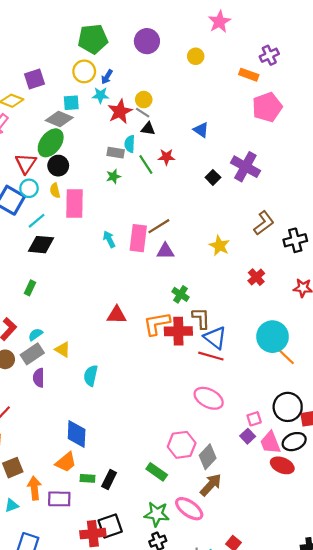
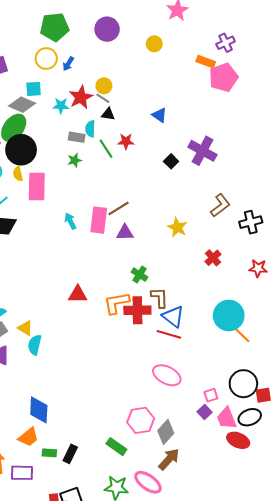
cyan star: (100, 95) -> (61, 106), moved
pink pentagon: (267, 107) -> (223, 77), moved
black circle: (58, 166) -> (21, 150), size x1.5
cyan semicircle: (91, 376) -> (35, 345), moved

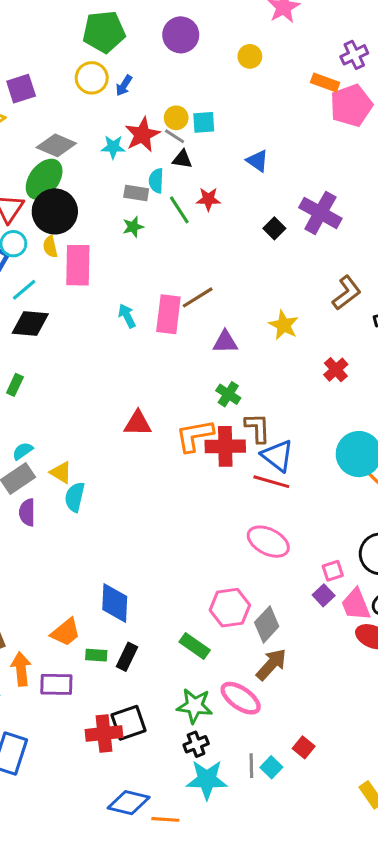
cyan square: (34, 89) -> (204, 122), moved
purple triangle: (125, 233) -> (225, 342), moved
blue diamond: (39, 410) -> (115, 603), moved

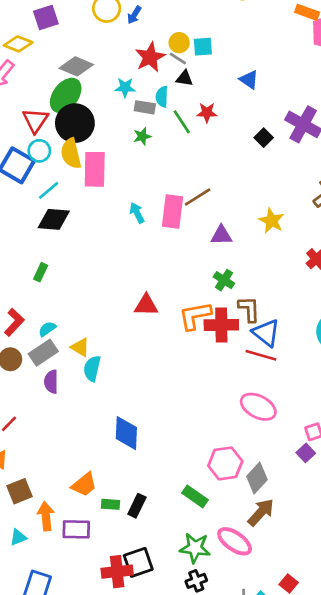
cyan star: (113, 147) -> (125, 87), moved
yellow semicircle: (50, 247) -> (71, 153), size x1.6
blue diamond: (115, 603) -> (126, 433), moved

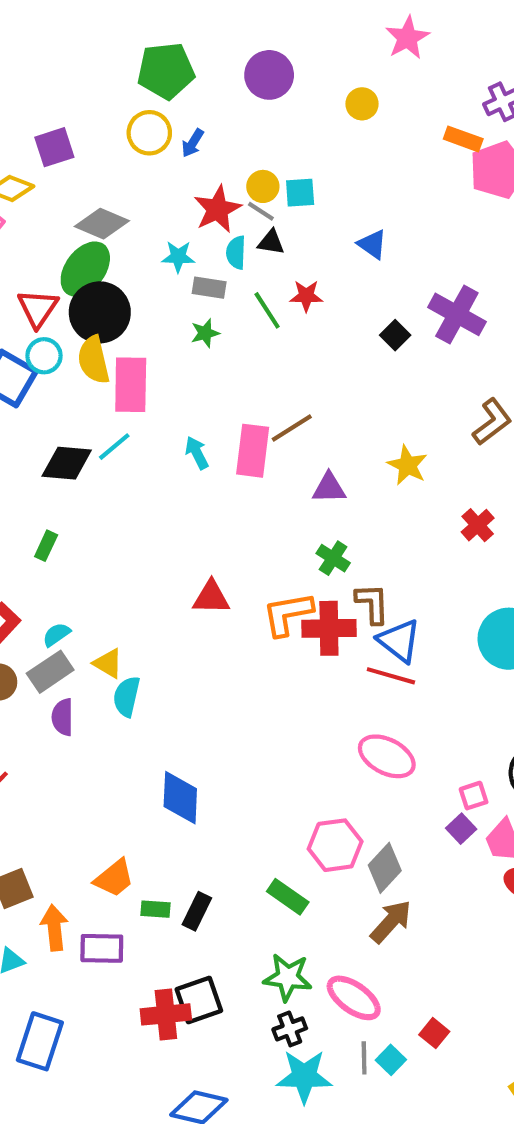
cyan semicircle: (162, 97) -> (236, 253), moved
cyan line: (49, 190) -> (114, 447), moved
pink ellipse: (235, 541) -> (354, 998), moved

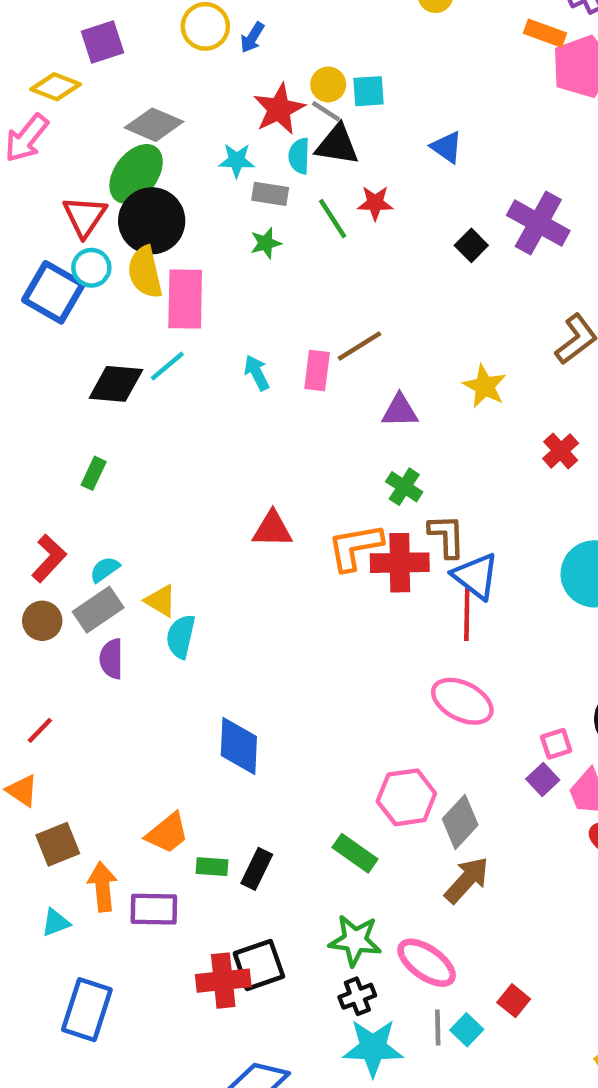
black triangle: (271, 242) -> (337, 145), size x1.5
pink rectangle: (253, 451) -> (317, 371), size x0.7
red line: (391, 676) -> (467, 614), turned 75

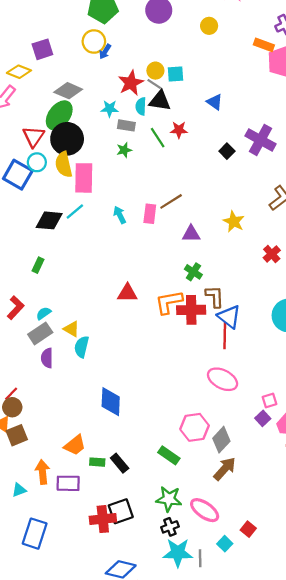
blue arrow: (252, 38) -> (105, 52), moved
brown circle: (42, 621) -> (12, 407), moved
brown square: (58, 844) -> (17, 435), moved
black rectangle: (257, 869) -> (120, 463), turned -66
gray line: (438, 1028) -> (200, 558), moved

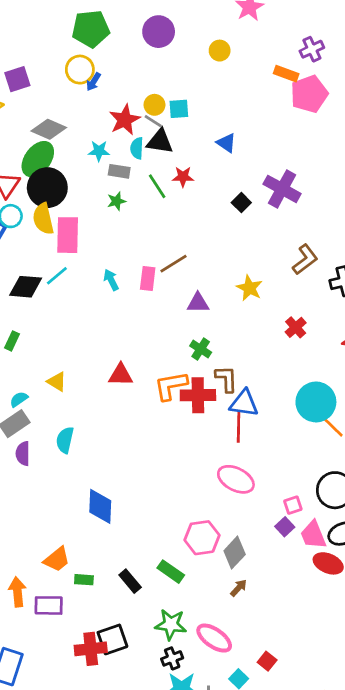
blue triangle: (229, 317) -> (244, 403), turned -30
yellow triangle: (72, 329) -> (57, 382), moved
black rectangle: (120, 463) -> (130, 581), moved
brown arrow: (225, 469) -> (239, 588), size x0.6

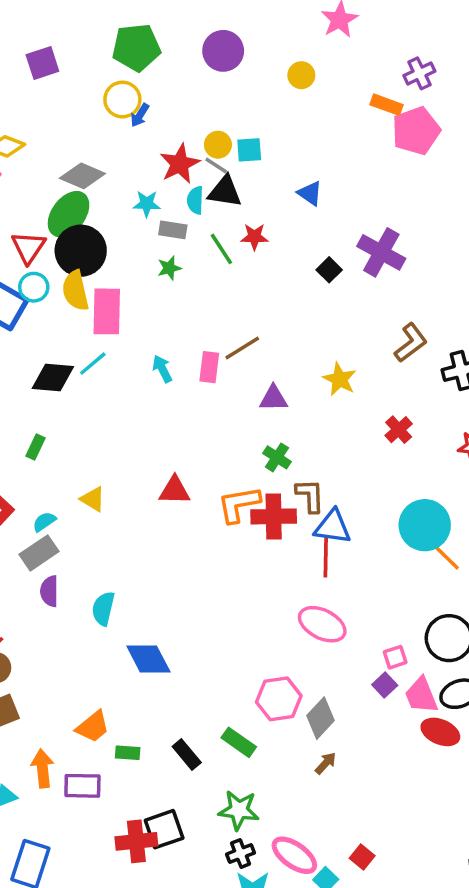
purple square: (17, 79) -> (42, 63), moved
cyan semicircle: (65, 440) -> (103, 609), moved
blue diamond: (100, 506) -> (148, 659), turned -30
pink ellipse: (214, 638) -> (294, 855), moved

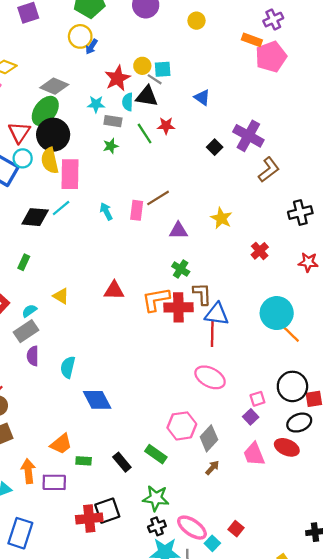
gray line: (216, 166) -> (155, 79), moved
brown L-shape: (411, 343) -> (269, 170), moved
pink trapezoid: (421, 695) -> (254, 454), moved

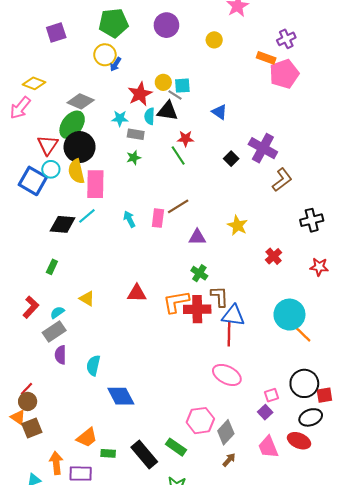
green line: (145, 134) -> (178, 155), moved
black rectangle: (122, 462) -> (144, 454), size x1.5

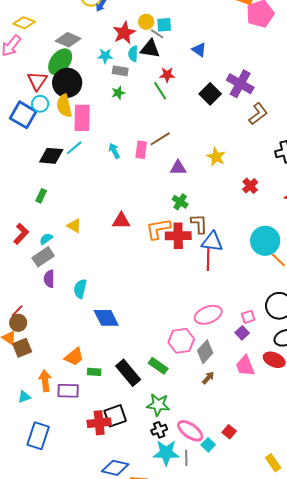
black square: (231, 159) -> (210, 94), size x1.5
pink ellipse: (227, 375) -> (208, 315), moved, turned -48

